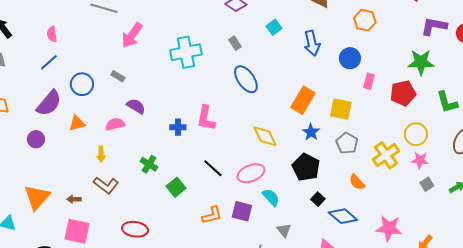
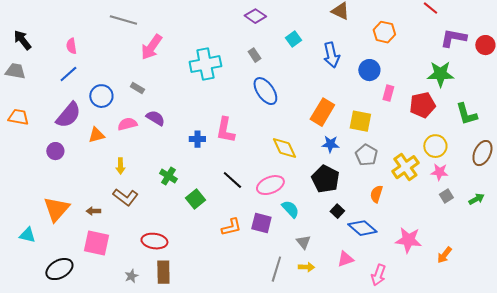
pink semicircle: (115, 124) -> (127, 124), moved
blue star: (311, 132) -> (330, 144), turned -30
orange semicircle: (357, 182) -> (376, 194), turned 60

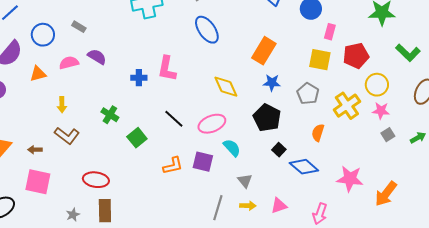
red pentagon: (422, 105) -> (356, 56), moved
green L-shape: (466, 114) -> (408, 53), turned -30
yellow square: (360, 121) -> (320, 60), moved
orange arrow: (444, 255) -> (386, 194), size x1.5
pink triangle: (345, 259) -> (279, 206), moved

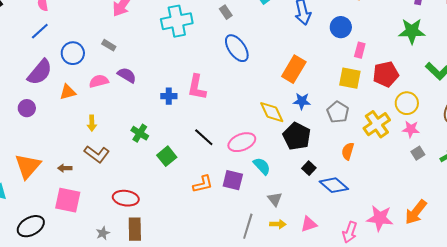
yellow diamond: (226, 87) -> (272, 112), moved
pink star: (350, 179) -> (380, 218), moved

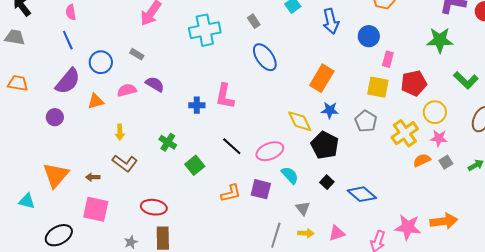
blue line: (40, 31) -> (68, 40), turned -72
orange semicircle: (348, 151) -> (422, 160), moved, turned 48
black square: (309, 168) -> (327, 182), moved
orange arrow: (416, 212) -> (444, 221), turned -136

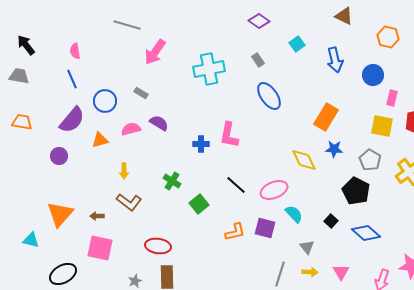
black pentagon: (325, 145) -> (356, 191), moved
pink triangle: (337, 233) -> (341, 272), turned -42

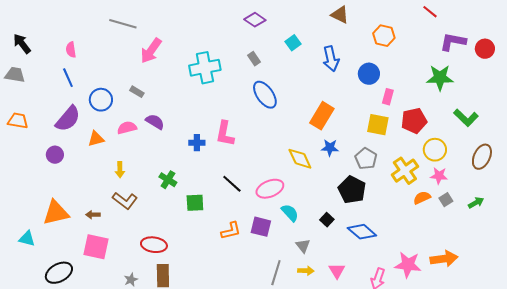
green square: (199, 204) -> (195, 203), turned 36
orange triangle: (60, 214) -> (56, 213), turned 36

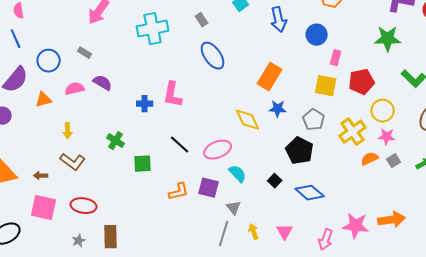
red ellipse: (154, 245) -> (84, 206), moved
gray triangle: (303, 246) -> (234, 208), moved
yellow arrow: (306, 271) -> (254, 232), turned -112

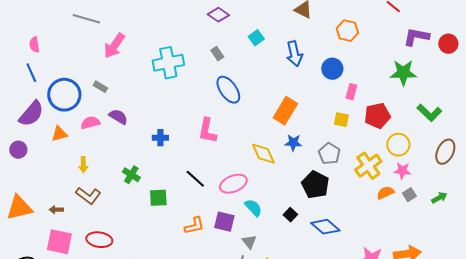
blue circle: (49, 61) -> (64, 95), size x1.4
yellow square: (326, 86) -> (341, 120), size x0.7
pink L-shape: (173, 95) -> (207, 131), moved

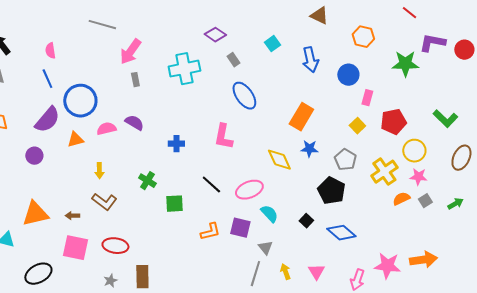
purple diamond: (218, 15) -> (215, 35), moved
green star: (403, 73) -> (405, 64), moved
gray rectangle: (100, 87) -> (135, 80), moved, turned 48
yellow square: (341, 120) -> (357, 126), turned 35

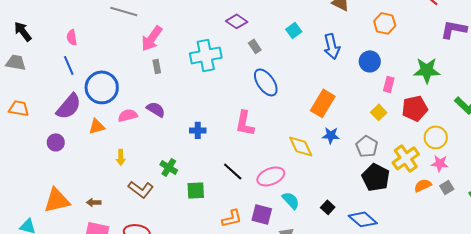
green star: (405, 64) -> (427, 70), moved
black pentagon: (331, 191) -> (376, 177), moved
brown L-shape: (104, 202) -> (141, 189), moved

